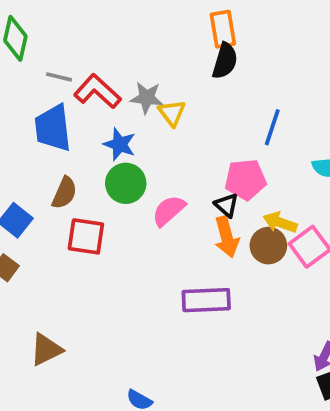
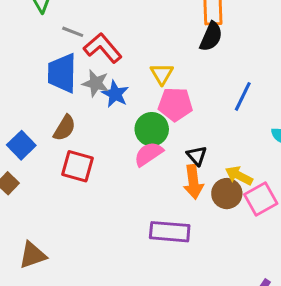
gray star: (147, 98) -> (96, 83), moved
pink pentagon: (245, 180) -> (175, 104), moved
green circle: (126, 183) -> (152, 129), moved

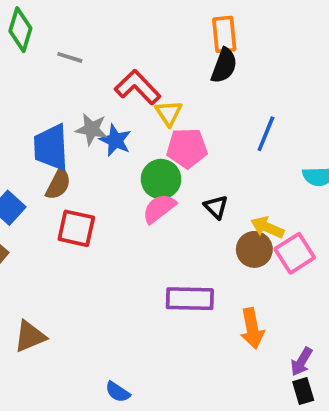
gray line: (73, 32) -> (70, 57), moved
red L-shape: (103, 48) -> (138, 87), moved
blue trapezoid: (62, 73) -> (51, 147), moved
orange arrow: (193, 182) -> (252, 328), moved

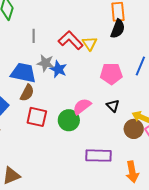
gray line: (70, 57) -> (34, 36), moved, turned 72
yellow triangle: (169, 113) -> (90, 43), moved
blue trapezoid: (51, 147) -> (23, 73), turned 104
pink pentagon: (187, 148) -> (111, 74), moved
green circle: (161, 179) -> (69, 120), moved

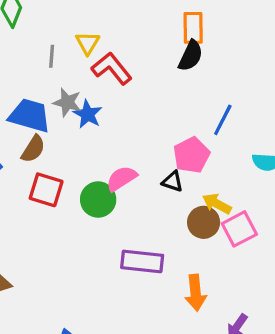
yellow triangle: (90, 43) -> (88, 43), moved
pink pentagon: (111, 74) -> (191, 155), moved, turned -30
black triangle: (113, 106) -> (173, 181), turned -32

